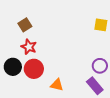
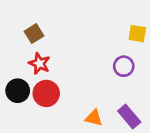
purple circle: (100, 66) -> (124, 66), moved
orange triangle: (57, 85) -> (94, 118), moved

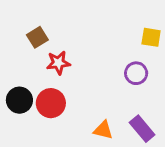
red star: (39, 64) -> (58, 63), moved, turned -30

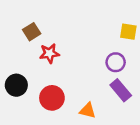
red circle: (51, 103) -> (52, 98), moved
purple rectangle: (142, 129) -> (121, 90), moved

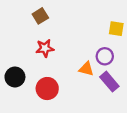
brown square: (32, 32) -> (40, 16), moved
orange triangle: (88, 111) -> (86, 69), moved

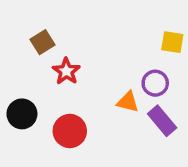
brown square: (40, 16) -> (42, 42), moved
red star: (45, 48) -> (66, 71), turned -30

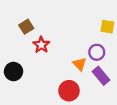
orange triangle: (128, 102) -> (80, 64), turned 32
red circle: (70, 131) -> (69, 91), moved

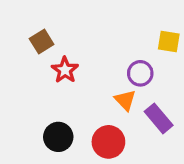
purple circle: (97, 52) -> (140, 73), moved
black circle: (14, 71) -> (58, 137), moved

